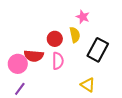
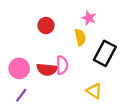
red circle: (55, 39) -> (46, 26), moved
red semicircle: (34, 56) -> (47, 69), moved

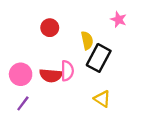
pink star: (89, 18) -> (119, 19), moved
black rectangle: (105, 53) -> (99, 58), moved

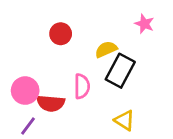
yellow semicircle: (87, 40) -> (106, 49), turned -102
red semicircle: (51, 75) -> (51, 103), moved

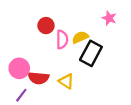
pink semicircle: (82, 86) -> (62, 39), moved
yellow triangle: (125, 120) -> (66, 81), moved

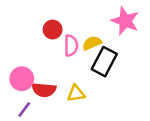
pink star: (109, 18) -> (125, 21), size x1.6
yellow triangle: (66, 81) -> (76, 94), turned -42

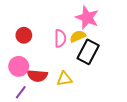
pink star: (125, 21) -> (87, 18), moved
red circle: (53, 30) -> (24, 35), moved

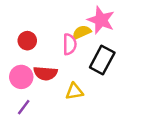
yellow semicircle: (78, 36) -> (82, 32), moved
red semicircle: (37, 76) -> (45, 73), moved

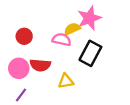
pink star: (101, 20) -> (89, 18), turned 30
pink semicircle: (70, 44) -> (62, 39), turned -78

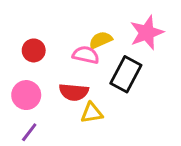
pink star: (89, 18) -> (147, 33), moved
red semicircle: (40, 65) -> (74, 92), moved

